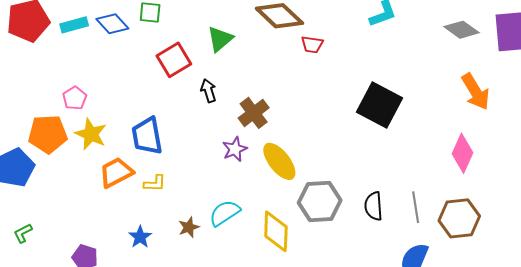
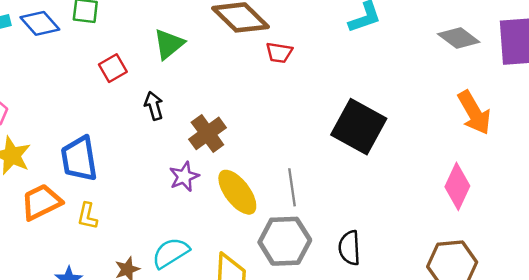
red square: (174, 60) -> (113, 68), size x0.7
yellow L-shape: (155, 183) -> (87, 216), turned 100
gray line: (416, 207) -> (292, 187), moved

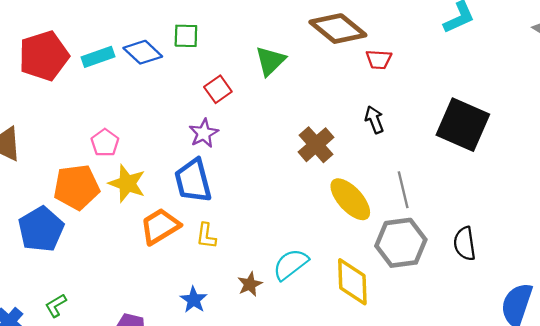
black arrow: (154, 106) -> (374, 120), moved
purple star: (184, 177) -> (204, 133), moved

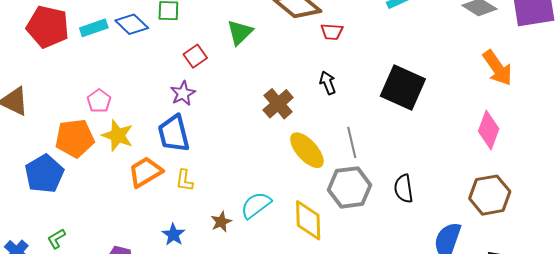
red pentagon: (44, 56) -> (48, 27), turned 30

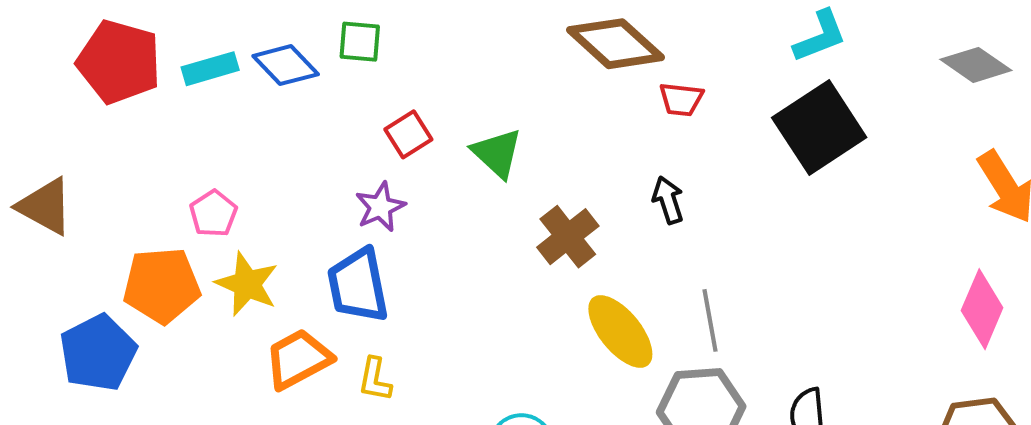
green triangle: (240, 32) -> (497, 153), moved, turned -36
black square: (403, 88) -> (819, 127), moved, turned 30

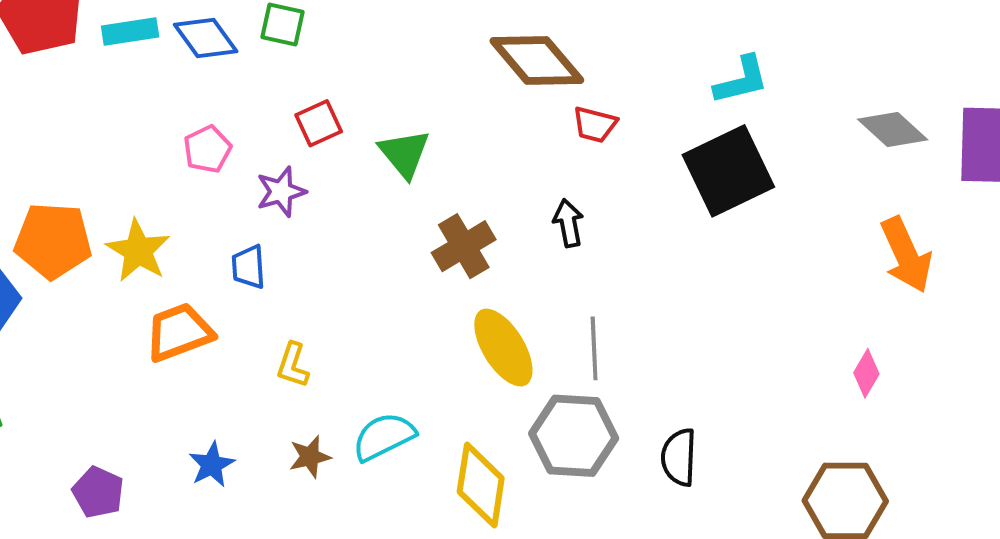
pink pentagon: (213, 214) -> (207, 149), moved
blue trapezoid: (358, 286) -> (248, 267), size x0.6
pink diamond: (982, 309) -> (866, 373), size x0.6
yellow L-shape: (375, 379) -> (293, 365), moved

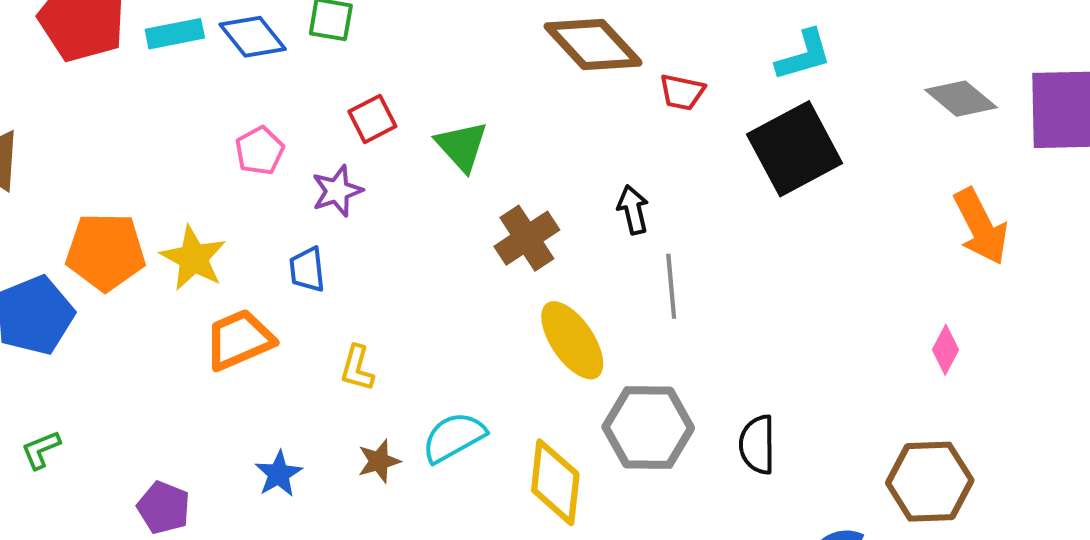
red trapezoid: (595, 125) -> (682, 92), moved
gray line: (594, 348) -> (671, 286), moved

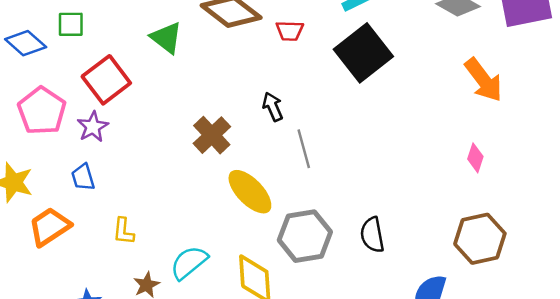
red square: (372, 119) -> (106, 80), size x1.6
green triangle: (462, 146) -> (166, 38), moved
pink pentagon: (260, 151) -> (42, 111), size x1.6

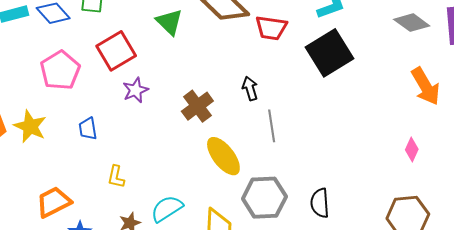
red trapezoid: (290, 31) -> (271, 28), size x1.4
purple star: (93, 127) -> (135, 90), moved
orange trapezoid: (50, 227) -> (54, 202), moved

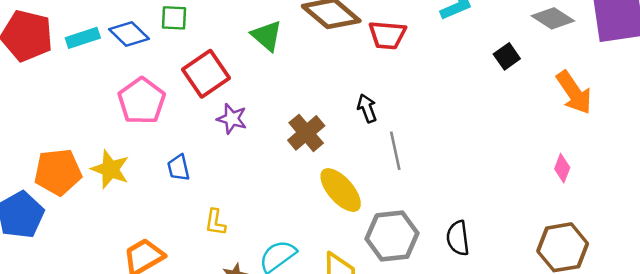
black square: (330, 53) -> (507, 56), moved, size x0.5
purple star: (135, 90) -> (232, 119), turned -30

